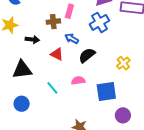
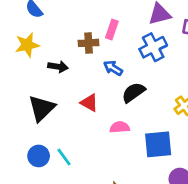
red triangle: (57, 54) -> (89, 103), moved
black triangle: (22, 70) -> (42, 108), turned -40
cyan line: (52, 88) -> (64, 157), moved

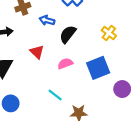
red triangle: (89, 103) -> (37, 52), turned 32
cyan line: (64, 157) -> (55, 95), moved

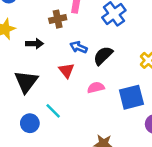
blue arrow: (47, 20) -> (79, 47), moved
cyan line: (55, 95) -> (53, 111), moved

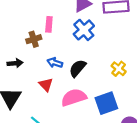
pink semicircle: (96, 87) -> (74, 97), size x1.6

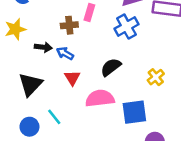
blue arrow: (55, 63) -> (65, 53), moved

